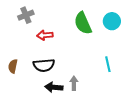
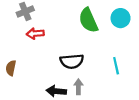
red arrow: (45, 35) -> (35, 34), moved
black semicircle: (44, 65) -> (72, 61), moved

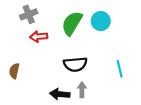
cyan circle: (121, 18) -> (101, 21), moved
green semicircle: (88, 20) -> (72, 23), moved, turned 55

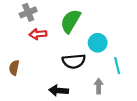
cyan circle: (101, 21) -> (98, 43), moved
gray arrow: (82, 90) -> (99, 86), moved

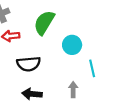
black semicircle: (74, 61) -> (29, 64), moved

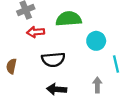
green semicircle: (44, 23) -> (69, 19), turned 55

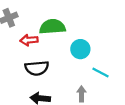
red arrow: (36, 32) -> (29, 40), moved
cyan line: (116, 64) -> (100, 73), turned -49

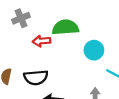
black semicircle: (37, 68) -> (36, 77), moved

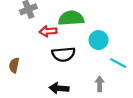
black semicircle: (36, 77) -> (63, 54), moved

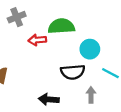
black semicircle: (63, 54) -> (73, 72), moved

